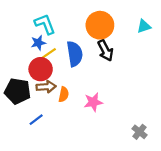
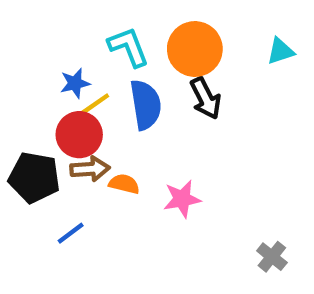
cyan L-shape: (45, 24) -> (128, 47), moved
orange semicircle: (64, 94) -> (124, 184), turned -88

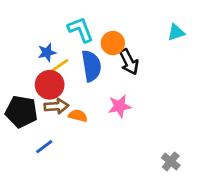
orange circle: (195, 49) -> (113, 43), moved, size x0.7
pink star: (182, 199) -> (120, 106), moved

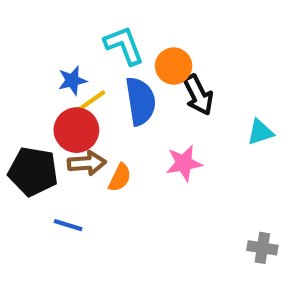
cyan triangle: (176, 32) -> (260, 132), moved
orange semicircle: (78, 116) -> (120, 178), turned 102
blue line: (44, 147) -> (68, 225), turned 54
gray cross: (171, 161) -> (262, 248), turned -30

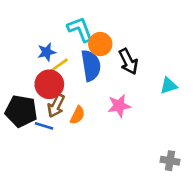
orange circle: (174, 66) -> (100, 44), moved
brown arrow: (87, 163) -> (56, 106), turned 120
blue line: (68, 225) -> (44, 126), moved

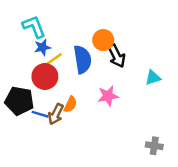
cyan L-shape: (80, 29) -> (34, 27), moved
orange circle: (100, 44) -> (103, 40), moved
brown arrow: (56, 106) -> (56, 114), moved

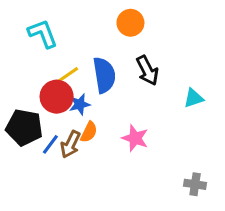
orange circle: (103, 40) -> (130, 23), moved
blue star: (42, 47) -> (80, 104), moved
pink star: (108, 96) -> (135, 138), moved, turned 30
blue line: (40, 114) -> (50, 144), turned -70

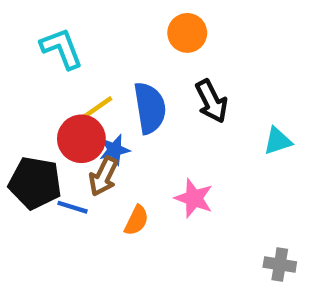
orange semicircle: (89, 132) -> (137, 220), moved
blue line: (50, 144) -> (73, 207), turned 70
brown arrow: (70, 144) -> (103, 176), moved

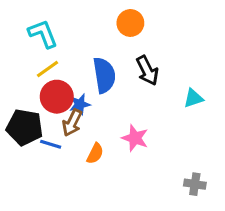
yellow line: (97, 108) -> (48, 69), moved

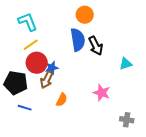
blue semicircle: (104, 75) -> (78, 40), moved
pink star: (135, 138) -> (102, 93), moved
blue line: (51, 144) -> (25, 108), moved

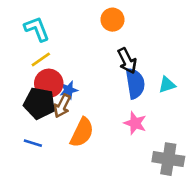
blue semicircle: (78, 40) -> (135, 83), moved
black pentagon: (16, 83) -> (39, 103), moved
orange semicircle: (62, 100) -> (82, 132), size x1.6
gray cross: (127, 120) -> (168, 159), size x1.6

